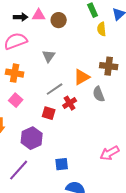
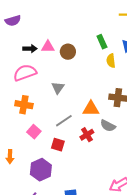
orange triangle: (82, 77) -> (91, 109), turned 30
gray semicircle: (99, 94) -> (108, 126), turned -42
pink square: (16, 100) -> (34, 132), moved
red cross: (70, 103) -> (87, 135), moved

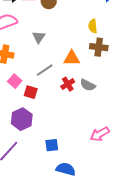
yellow semicircle: (111, 61) -> (93, 26), moved
gray semicircle: (108, 126) -> (88, 85), moved
red square: (58, 145) -> (31, 92), moved

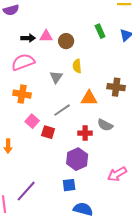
yellow semicircle: (93, 26) -> (77, 66), moved
red cross: (68, 84) -> (85, 133), moved, turned 32
purple hexagon: (22, 119) -> (77, 159), moved

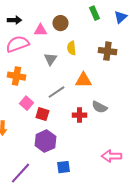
pink triangle: (46, 36) -> (40, 30), moved
black arrow: (28, 38) -> (14, 20), moved
brown cross: (116, 87) -> (107, 51), moved
purple hexagon: (77, 159) -> (45, 141), moved
pink arrow: (117, 174) -> (111, 156), turned 30

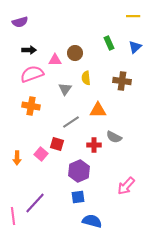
pink square: (26, 103) -> (41, 154), moved
purple hexagon: (45, 141) -> (79, 171), moved
pink arrow: (111, 156) -> (126, 186), turned -48

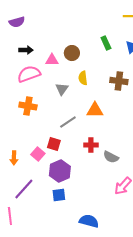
gray semicircle: (114, 137) -> (111, 157), moved
purple hexagon: (79, 171) -> (60, 171), moved
blue square: (78, 197) -> (59, 195), moved
purple line: (35, 203) -> (24, 189), moved

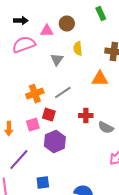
orange cross: (28, 106) -> (35, 94), moved, turned -30
orange triangle: (95, 110) -> (100, 79), moved
pink square: (38, 154) -> (33, 125), turned 32
blue square: (59, 195) -> (43, 183), moved

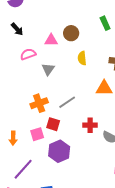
black arrow: (21, 21) -> (17, 29), moved, turned 48
pink semicircle: (24, 45) -> (28, 54), size x0.7
gray triangle: (57, 60) -> (48, 69), moved

